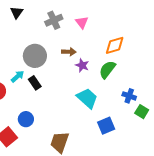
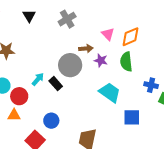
pink triangle: (82, 22) -> (108, 34), moved
gray circle: (35, 56) -> (70, 65), moved
green semicircle: (107, 70) -> (126, 62), turned -36
blue square: (106, 126) -> (132, 117), turned 30

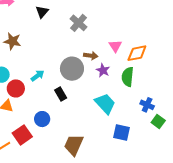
gray cross: (67, 19) -> (79, 23), turned -30
black rectangle: (56, 84) -> (61, 94), moved

